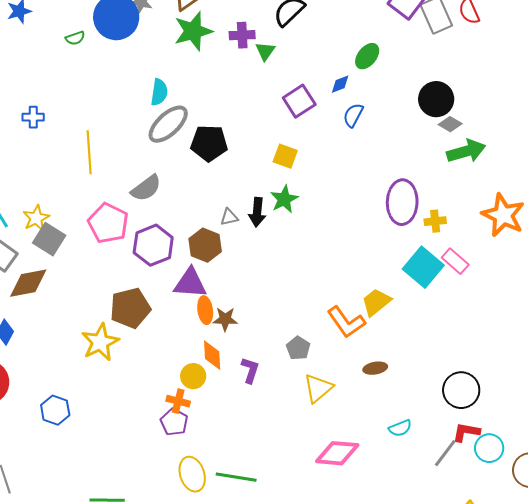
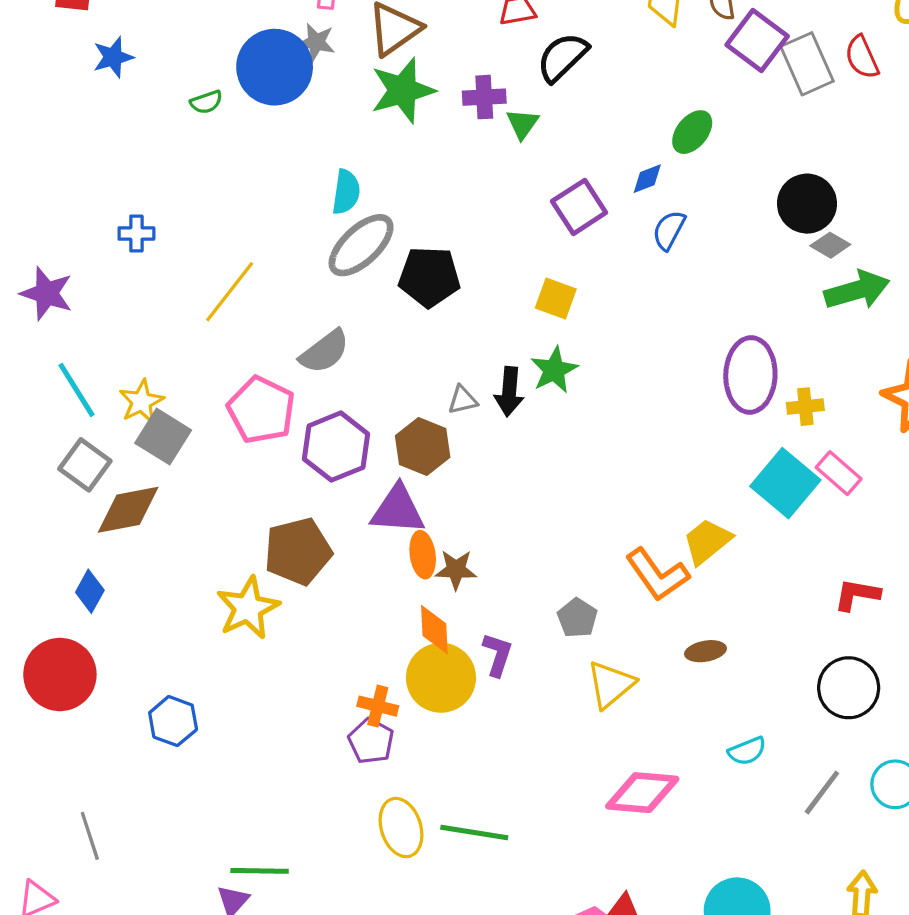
yellow line: (89, 152) -> (230, 292), turned 42
yellow circle: (193, 376) -> (441, 678), moved, size x1.6
red L-shape: (466, 432) -> (857, 595), moved

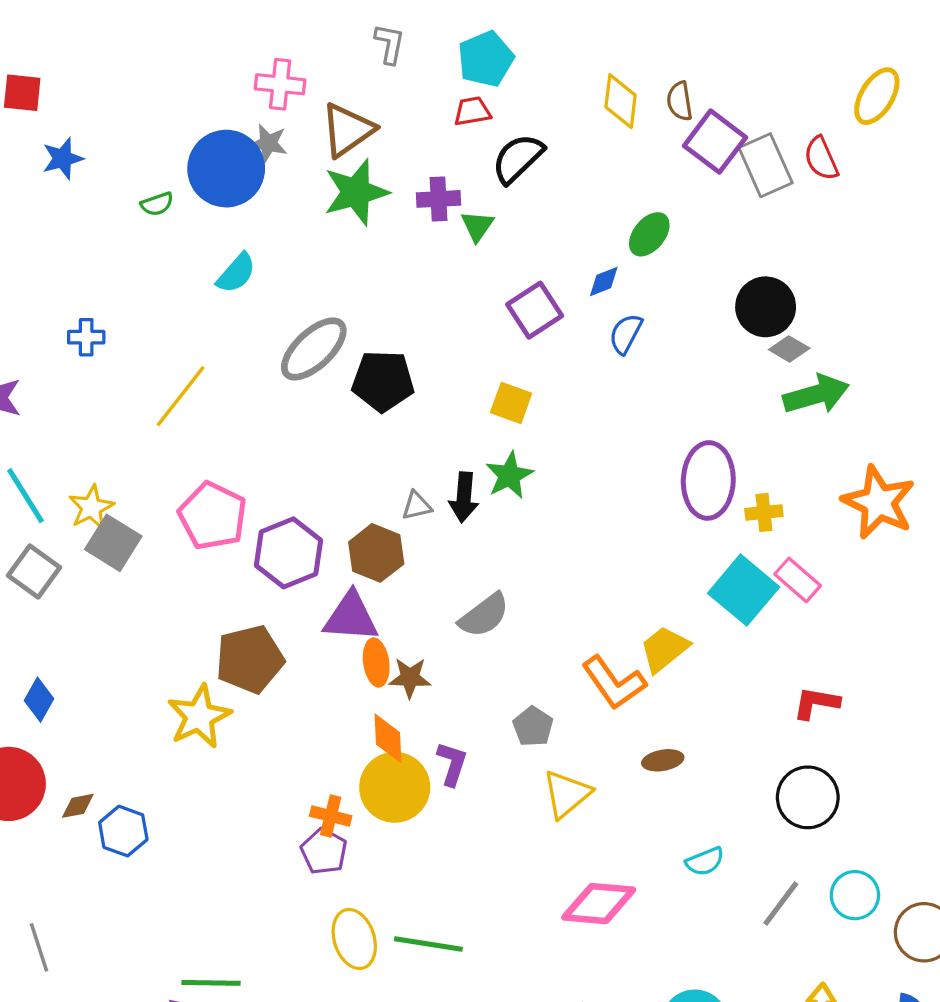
cyan semicircle: (346, 192) -> (236, 273), moved, turned 33
gray semicircle: (324, 352) -> (484, 615), moved
brown diamond: (128, 510) -> (78, 806), moved, size x0.5

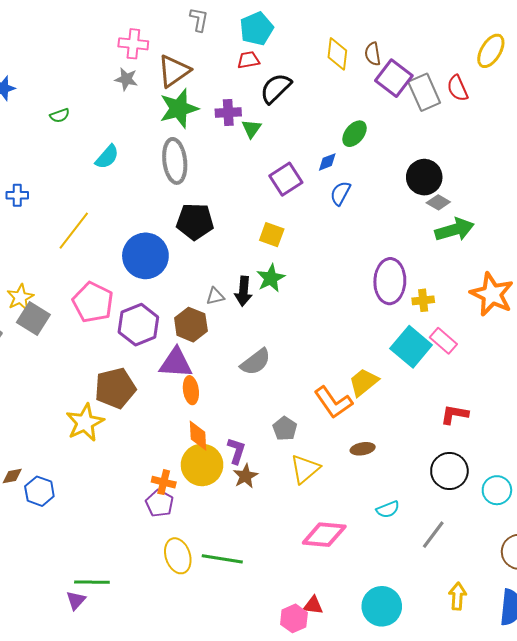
blue circle: (226, 169) -> (145, 256), moved
gray ellipse: (314, 349) -> (175, 161), moved, turned -54
brown star: (410, 678) -> (245, 476), moved, turned -30
cyan circle: (855, 895) -> (497, 490), moved

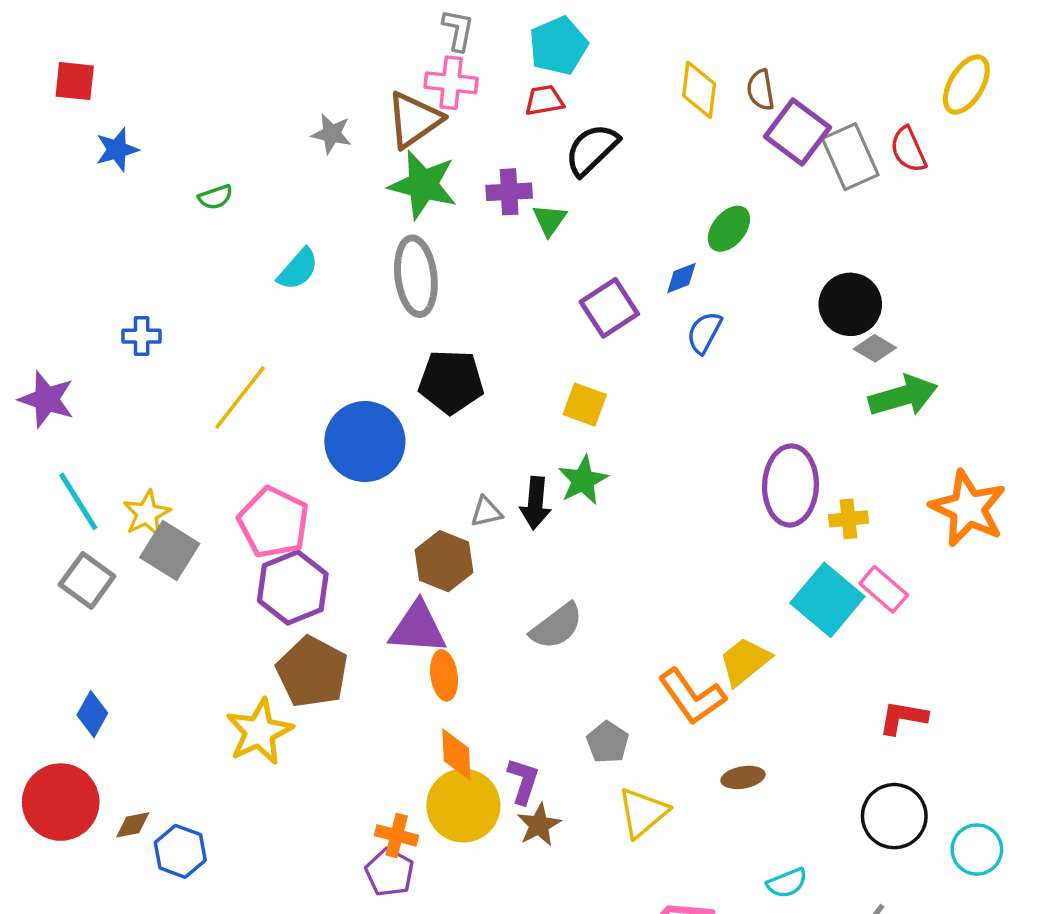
pink cross: (133, 44) -> (451, 83), moved
green star: (179, 108) -> (423, 185), turned 30
purple hexagon: (138, 325) -> (293, 587), moved
brown pentagon: (115, 388) -> (312, 672), turned -30

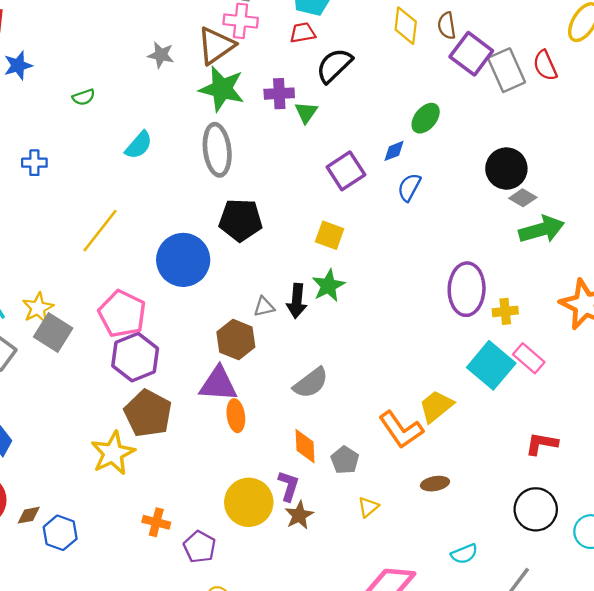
blue cross: (142, 336) -> (34, 163), moved
orange diamond: (456, 755) -> (305, 446), moved
yellow triangle: (643, 813) -> (368, 507), size x0.6
orange cross: (397, 835) -> (156, 522), moved

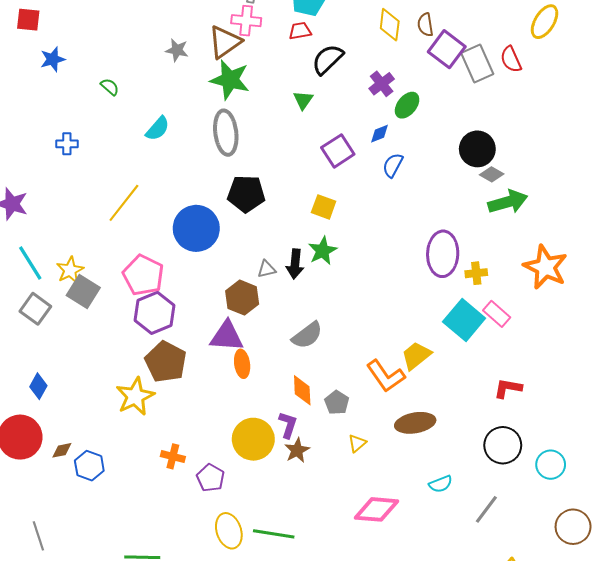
purple cross: (279, 94) -> (382, 84), moved, turned -35
green semicircle: (84, 97) -> (110, 87), turned -120
brown ellipse: (435, 484) -> (415, 423), size x1.6

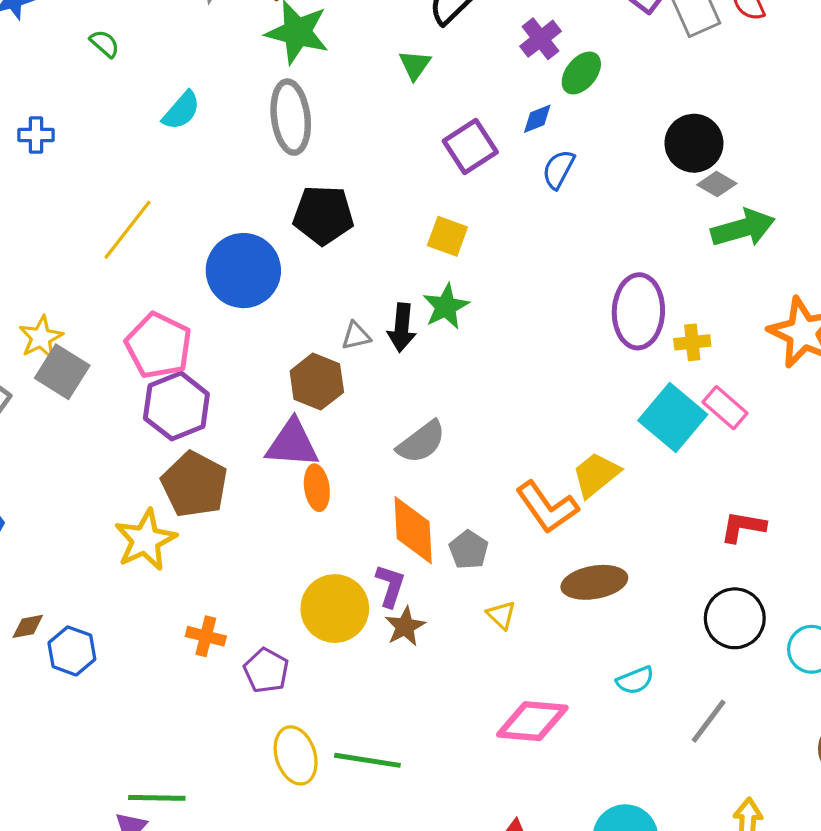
orange diamond: (302, 390) -> (413, 530), size x1.4
yellow triangle: (357, 443) -> (501, 615), turned -36

